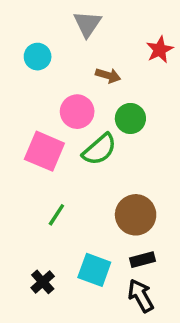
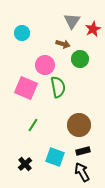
gray triangle: (87, 24) -> (72, 21), moved
green circle: (130, 118) -> (80, 59), moved
green semicircle: (99, 149) -> (58, 87), turned -60

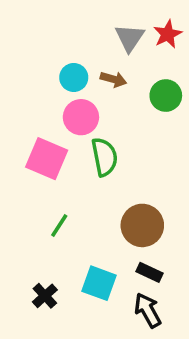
red star: (93, 29) -> (168, 34), moved
cyan circle: (22, 33) -> (74, 77), moved
green circle: (80, 59) -> (166, 96), moved
black rectangle: (83, 151) -> (150, 272), turned 40

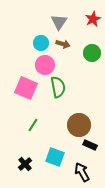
gray triangle: (130, 38) -> (59, 22), moved
black rectangle: (150, 272) -> (90, 145), moved

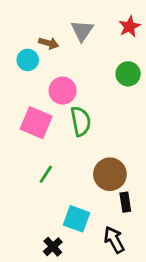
cyan circle: (41, 43) -> (28, 60), moved
brown arrow: (63, 44) -> (49, 43), moved
black rectangle: (90, 145) -> (125, 202), turned 56
black cross: (25, 164) -> (53, 247), moved

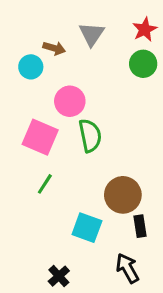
green circle: (128, 74) -> (143, 64), moved
green line: (46, 174) -> (45, 184), moved
cyan square: (76, 219) -> (87, 228), moved

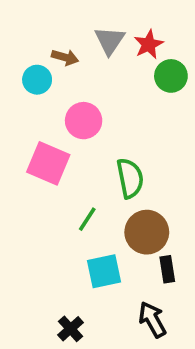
red star: (145, 29) -> (149, 44), moved
green semicircle: (90, 136) -> (130, 178), moved
green line: (45, 184) -> (87, 219), moved
cyan square: (87, 228) -> (104, 271), turned -32

